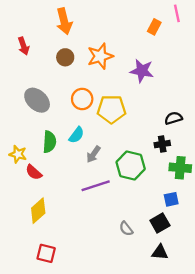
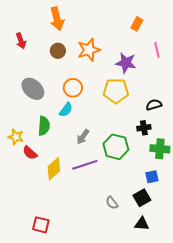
pink line: (177, 13) -> (157, 50), moved
yellow pentagon: (111, 109) -> (116, 91), moved
cyan semicircle: (77, 135) -> (66, 110), moved
yellow diamond: (38, 211) -> (54, 169), moved

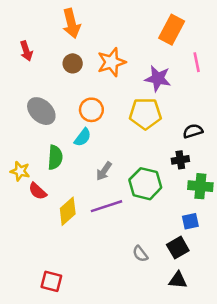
orange rectangle: (137, 24) -> (172, 30), size x1.6

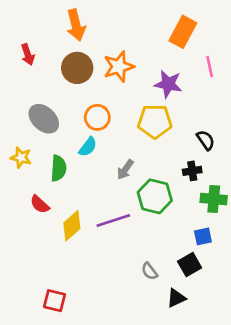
brown circle: (73, 63) -> (77, 68), size x1.5
black semicircle: (193, 131) -> (206, 140), turned 72
yellow star: (20, 171) -> (21, 158), moved
gray arrow: (104, 171) -> (125, 170), moved
black triangle: (178, 280) -> (176, 298), moved, turned -30

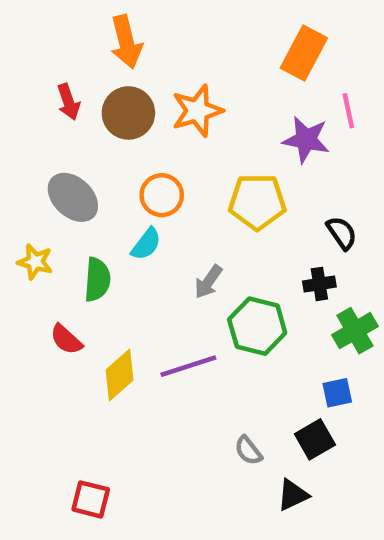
red arrow: (28, 55) -> (68, 102), moved
purple star: (168, 84) -> (306, 140), moved
green cross: (214, 199) -> (355, 331), turned -35

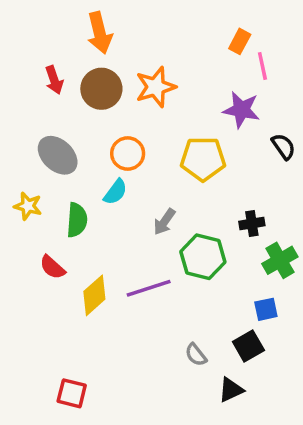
orange rectangle: (304, 53) -> (240, 41), size x0.6
pink line: (348, 111) -> (262, 66), moved
black semicircle: (342, 233) -> (283, 146), moved

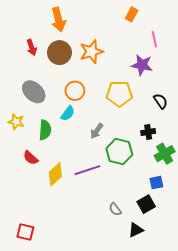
orange rectangle: (240, 41) -> (132, 14), moved
black semicircle: (283, 146) -> (161, 101), moved
red square: (72, 393) -> (25, 232), moved

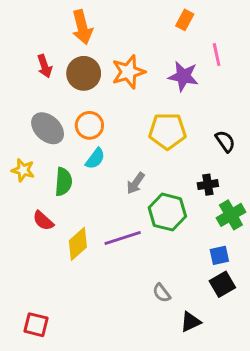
purple star: (142, 65) -> (183, 76), moved
orange circle: (75, 91) -> (89, 125), moved
black square: (146, 204) -> (222, 284), moved

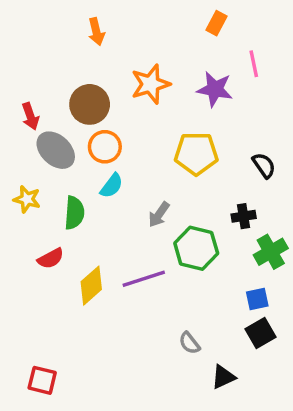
orange arrow: (82, 27) -> (96, 32), size x0.7
red arrow: (45, 66) -> (30, 116), moved
brown circle: (84, 73) -> (90, 104), moved
red semicircle: (43, 221) -> (51, 258), turned -70

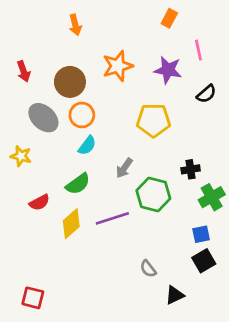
red arrow: (30, 116) -> (24, 71), moved
black semicircle: (264, 165) -> (206, 94), moved, turned 84
green semicircle: (74, 213) -> (78, 184), moved, turned 50

